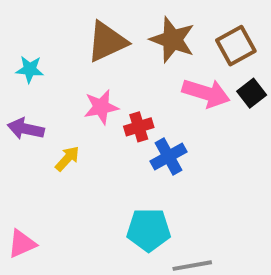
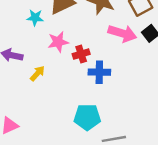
cyan star: (30, 69) -> (35, 18), moved
blue cross: (168, 157) -> (99, 72), turned 30

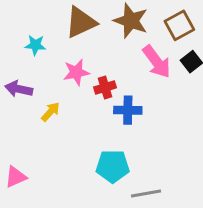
cyan star: (35, 18) -> (35, 45), moved
pink arrow: (122, 33) -> (157, 62), turned 36

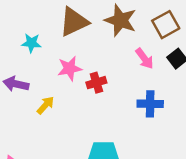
pink arrow: (157, 62) -> (145, 59), size x0.7
blue cross: (128, 110) -> (150, 104), moved

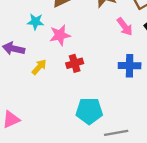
cyan star: (31, 43) -> (35, 22), moved
red cross: (96, 83) -> (75, 63), moved

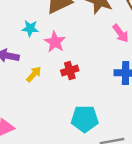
pink star: (60, 35) -> (55, 42), turned -30

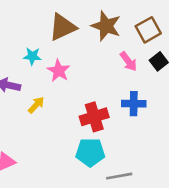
red cross: (70, 70) -> (94, 117), moved, size x1.5

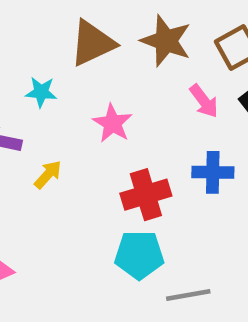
pink star: (59, 71) -> (112, 123), moved

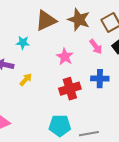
pink star: (112, 123) -> (65, 57), moved
cyan pentagon: (139, 255) -> (60, 126), moved

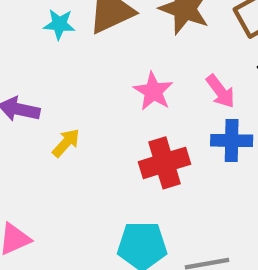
cyan star: (23, 43) -> (59, 24), moved
pink arrow: (96, 47) -> (220, 91), moved

